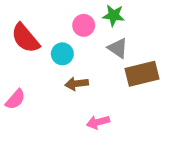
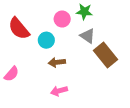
brown rectangle: (142, 74) -> (105, 55), turned 65
pink arrow: (98, 122) -> (59, 91), moved

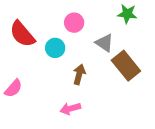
green star: (84, 12) -> (127, 14), moved
brown arrow: (57, 62) -> (79, 74), moved, turned 112

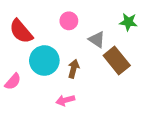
green star: (127, 14) -> (128, 22), moved
cyan circle: (55, 48) -> (44, 61), moved, size x1.6

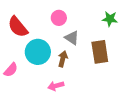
gray triangle: (97, 40) -> (72, 38), moved
brown rectangle: (117, 61) -> (100, 52), turned 30

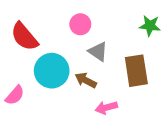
brown arrow: (63, 59) -> (86, 80), turned -77
pink arrow: (56, 86) -> (106, 108), moved

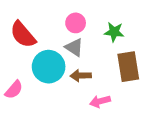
green star: (150, 26) -> (114, 32), moved
gray triangle: (98, 52) -> (74, 47), moved
brown arrow: (86, 80) -> (81, 76), turned -30

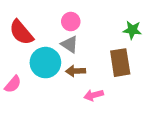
green star: (114, 32) -> (132, 30), moved

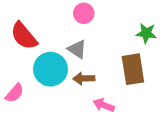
pink circle: (71, 22) -> (84, 13), moved
pink arrow: (94, 95) -> (104, 105), turned 36

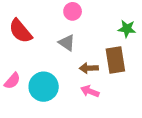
cyan circle: (50, 69) -> (44, 87), moved
brown arrow: (84, 78) -> (89, 68), moved

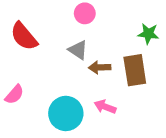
brown arrow: (89, 68) -> (100, 67), moved
cyan circle: (44, 87) -> (66, 113), moved

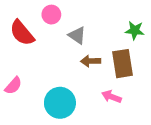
pink circle: (85, 13) -> (51, 15), moved
gray triangle: (78, 50) -> (77, 35), moved
pink arrow: (105, 107) -> (111, 97), moved

